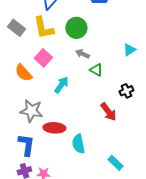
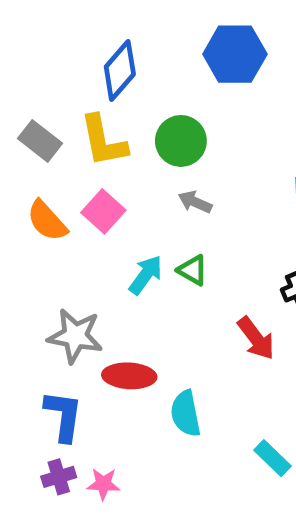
green triangle: (96, 70) -> (193, 270), moved
orange semicircle: (23, 73) -> (47, 221), moved

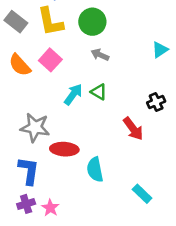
pink star: (103, 484) -> (50, 208), turned 30

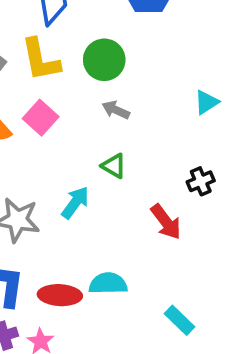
cyan arrow: (73, 94) -> (75, 203), moved
red ellipse: (64, 149) -> (60, 295), moved
cyan semicircle: (95, 170) -> (108, 284), turned 100

